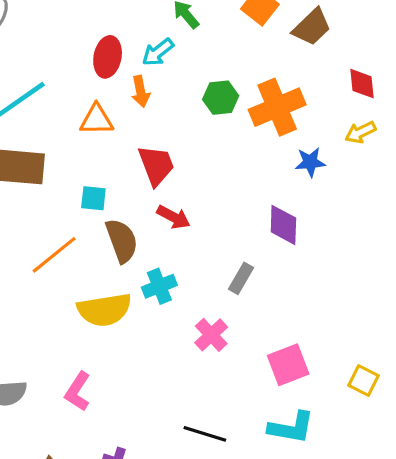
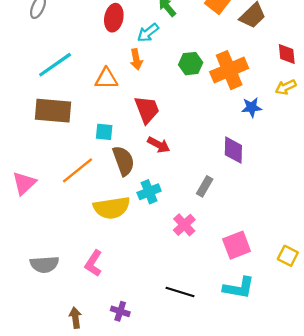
red ellipse: (108, 57) -> (114, 18), moved

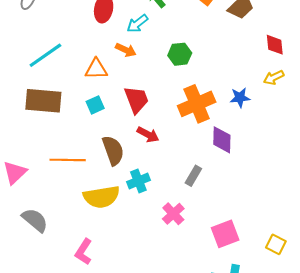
orange arrow: (136, 59) -> (126, 50), turned -54
orange cross: (229, 70) -> (197, 104), moved
cyan square: (104, 132) -> (95, 105), moved, turned -30
orange line: (78, 170) -> (68, 160), turned 40
gray semicircle: (44, 264) -> (35, 220), moved, turned -136

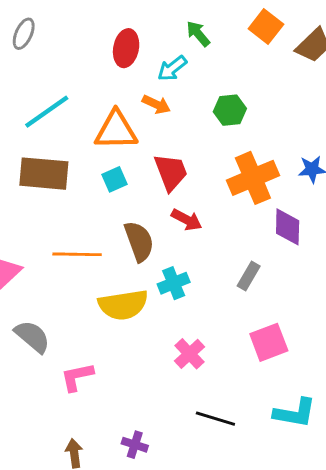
orange triangle: (96, 69) -> (116, 130), size x1.4
pink cross: (173, 214) -> (189, 354), moved
pink square: (225, 234) -> (269, 342), moved
pink L-shape: (84, 252) -> (77, 377), moved, turned 45

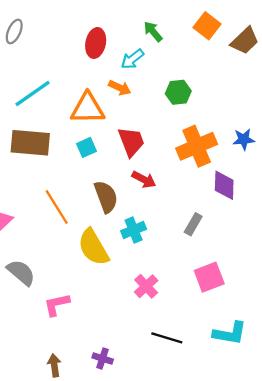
orange line: (77, 254) -> (57, 207), turned 57
yellow semicircle: (123, 305) -> (93, 247), turned 69

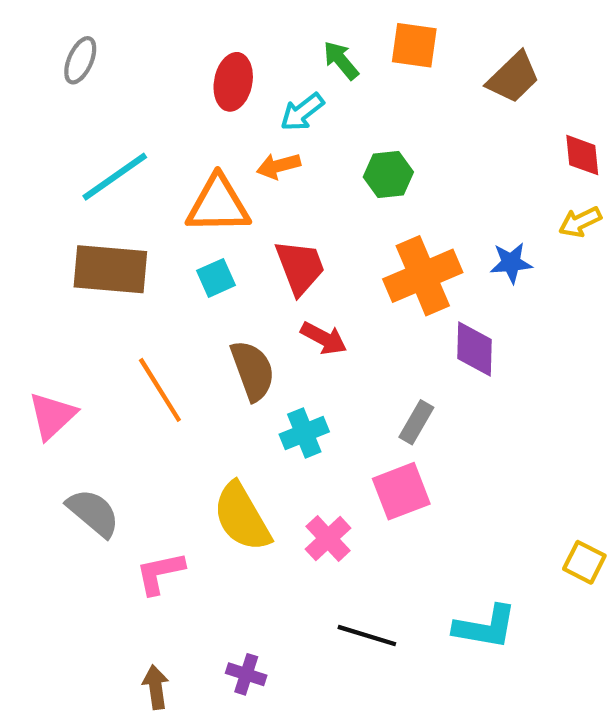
orange square: (207, 26) -> (414, 45), moved, turned -30
orange arrow: (120, 88) -> (278, 166), turned 140
yellow semicircle: (93, 247) -> (242, 517), moved
pink square: (209, 277) -> (401, 491), moved

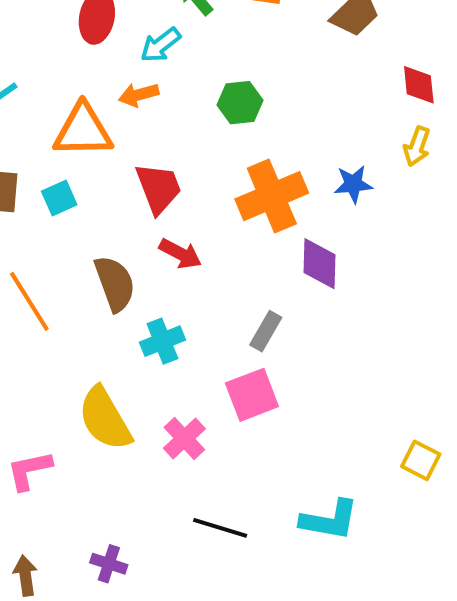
yellow arrow: (580, 222) -> (417, 146), turned -45
cyan square: (216, 278) -> (59, 198), moved

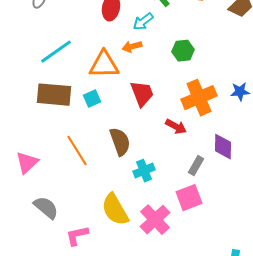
red arrow: (180, 254) -> (176, 127), moved
purple diamond: (319, 264) -> (223, 147), moved
pink cross: (184, 438) -> (155, 220), size x1.4

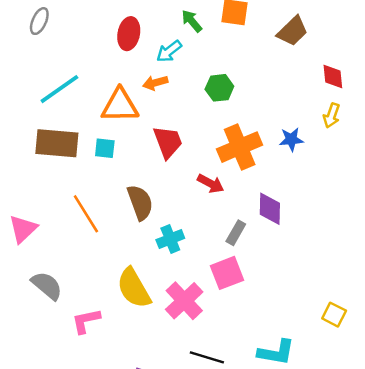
cyan square: (92, 99) -> (105, 148), turned 30

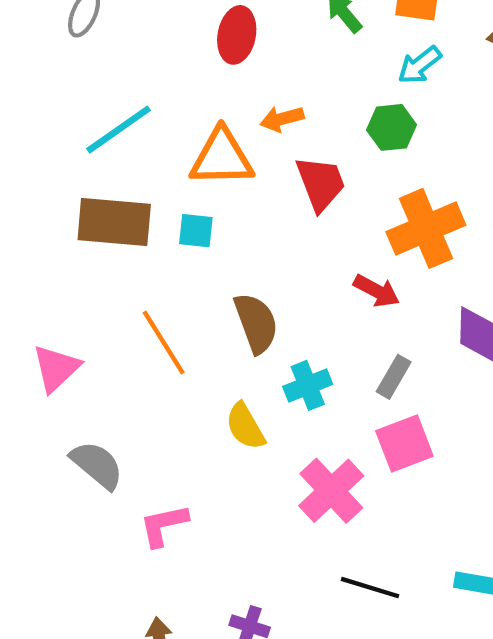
cyan arrow: (169, 51) -> (420, 65), moved
red trapezoid: (168, 142) -> (321, 183), moved
gray rectangle: (236, 233) -> (394, 377), moved
yellow semicircle: (134, 288) -> (245, 426), moved, size x0.7

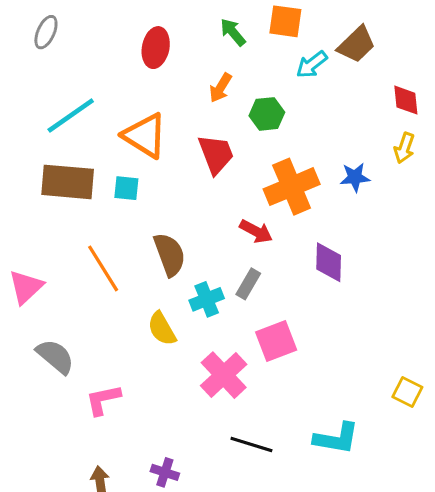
cyan arrow: (420, 65) -> (312, 65), moved
orange arrow: (282, 119) -> (221, 88), moved, turned -44
orange triangle: (222, 158) -> (145, 136), turned 33
gray rectangle: (394, 377) -> (248, 284), moved

